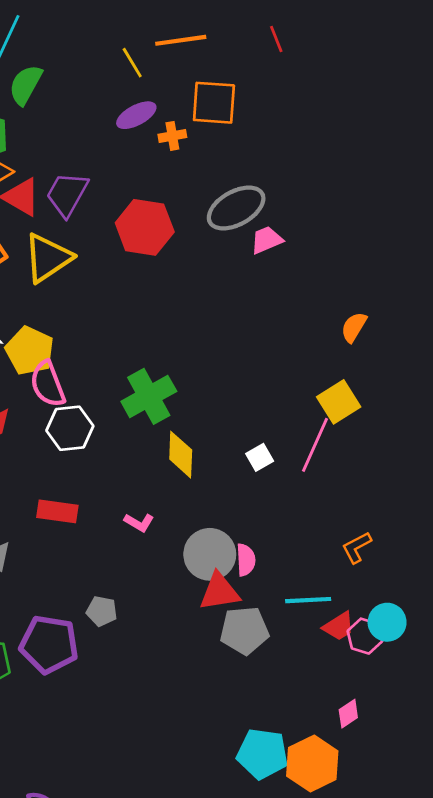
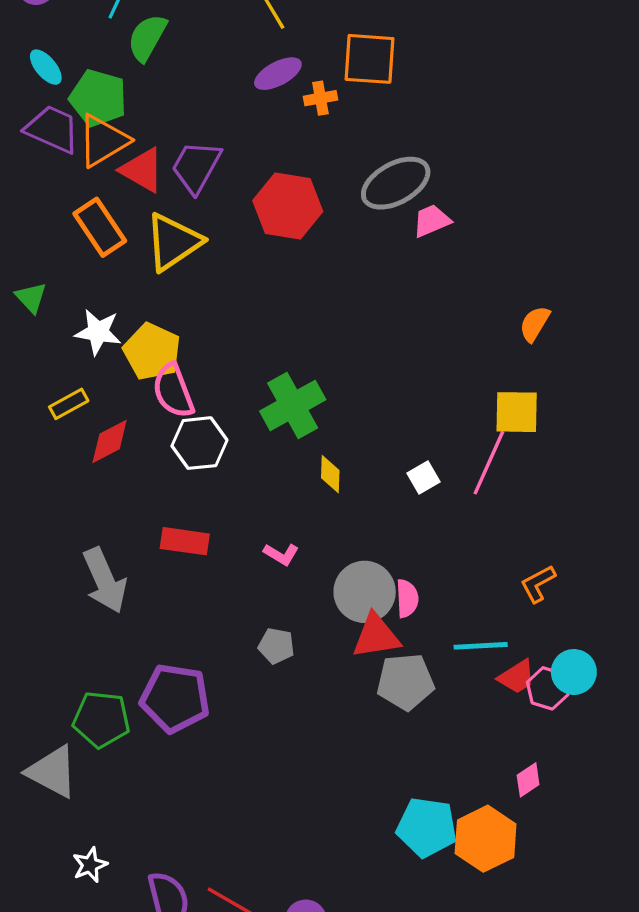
yellow square: (339, 402) -> (517, 412), turned 33
yellow diamond: (181, 455) -> (330, 474), size x0.7
gray pentagon: (102, 611) -> (276, 646), moved

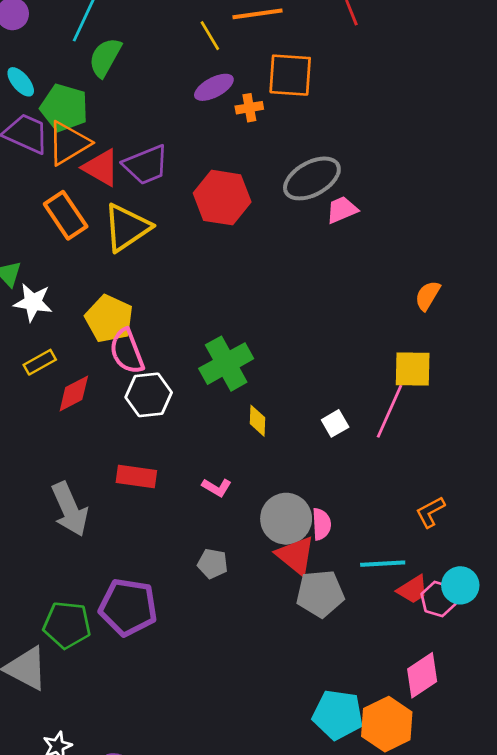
purple trapezoid: (196, 167) -> (146, 165), turned -141
white star: (98, 332) -> (33, 302), moved
red triangle: (376, 636) -> (296, 555), turned 48
pink diamond: (528, 780) -> (422, 675), size x1.6

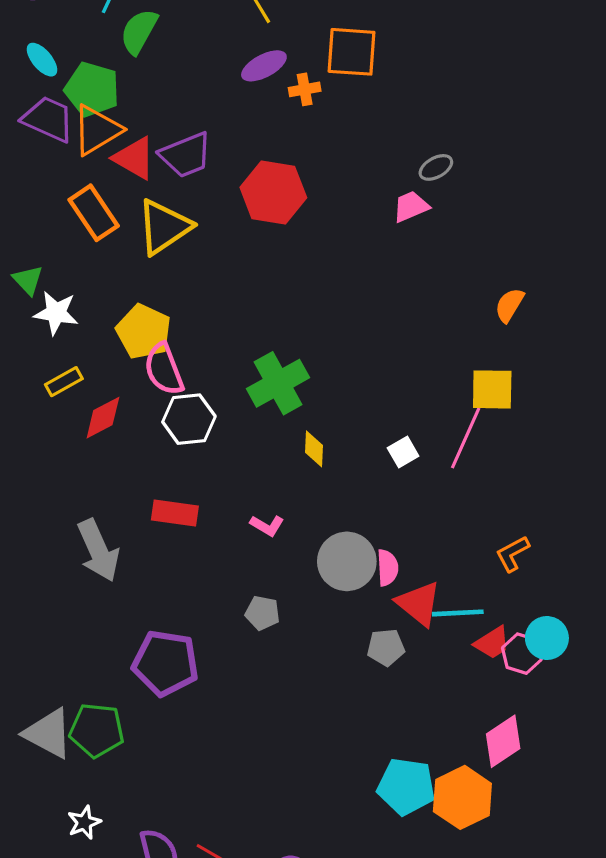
gray ellipse: (312, 178) -> (436, 167), moved, size x0.5
red triangle: (296, 555) -> (419, 604), moved
gray pentagon: (320, 594) -> (386, 647), size x0.7
green pentagon: (67, 625) -> (97, 730), moved

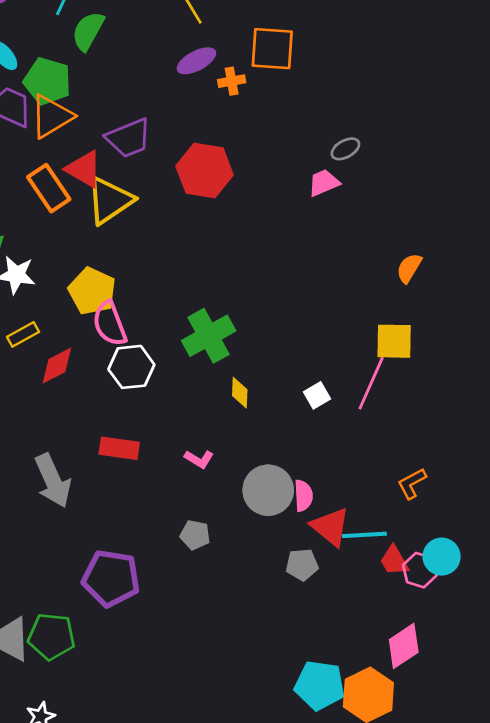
red triangle: (134, 158) -> (84, 169), moved
red trapezoid: (492, 643) -> (394, 561), turned 92

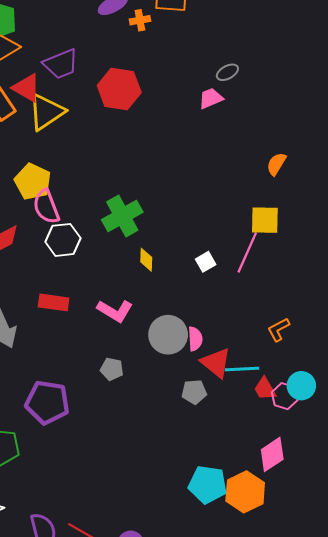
pink L-shape: (199, 459) -> (115, 311), size x1.6

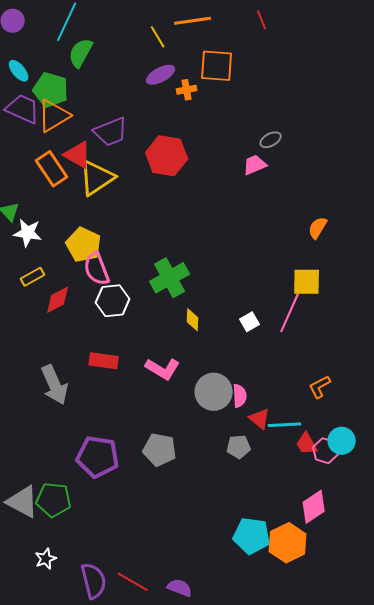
red triangle: (216, 363) -> (260, 419), size x0.7
gray pentagon: (112, 369) -> (160, 450), moved, size x1.5

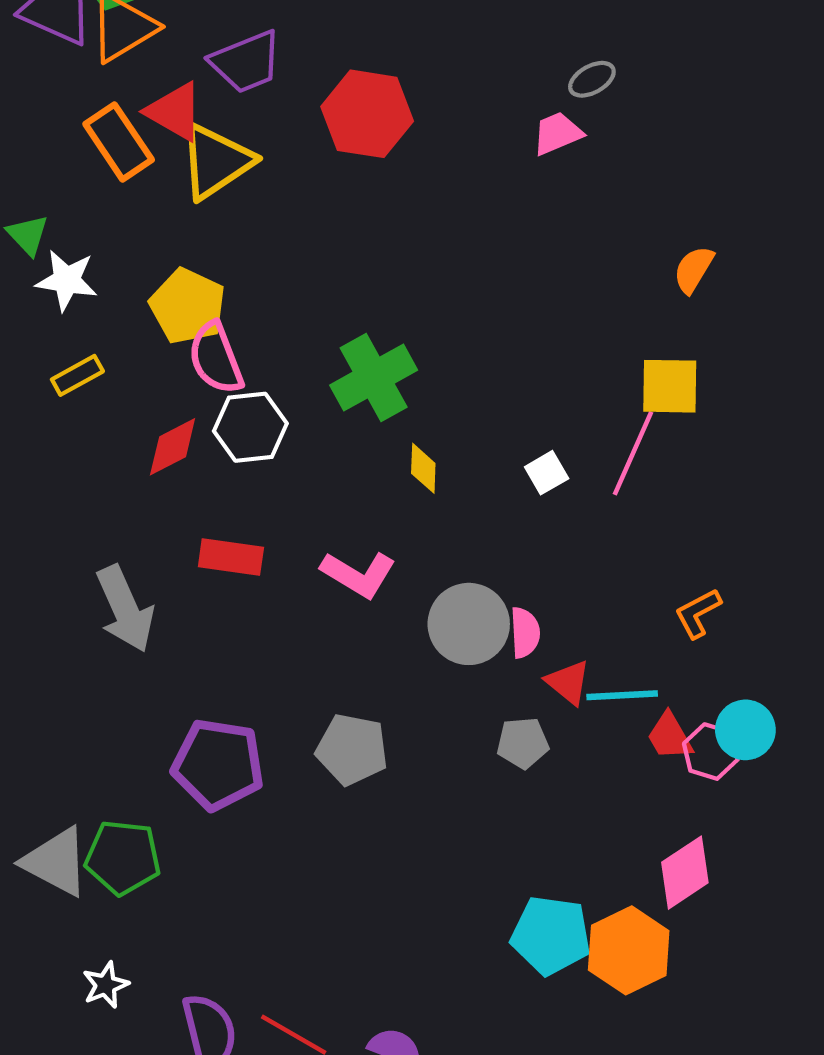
red diamond: (58, 300) -> (173, 447), moved

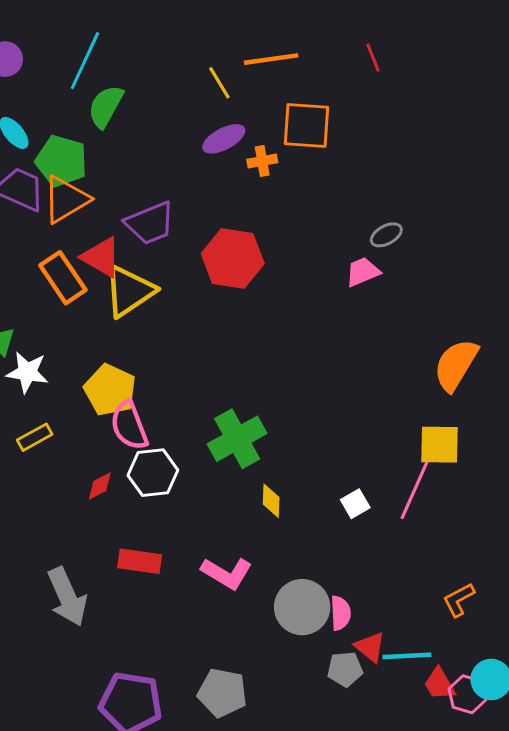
orange semicircle: (694, 269) -> (456, 365), size x1.6
red diamond: (173, 447) -> (100, 486), size x0.7
gray pentagon: (523, 743) -> (345, 669), moved

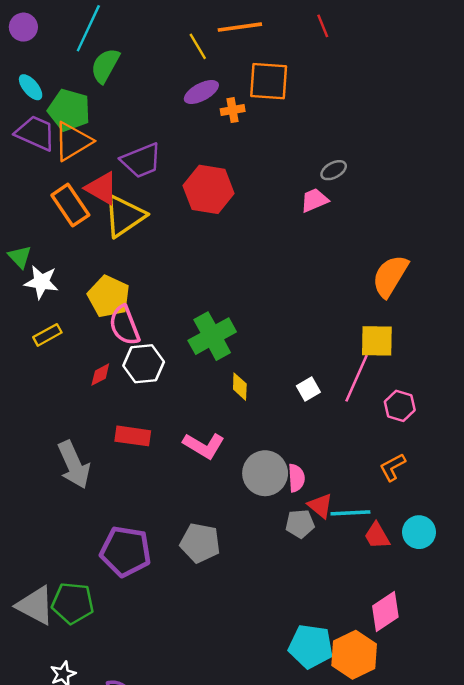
pink hexagon: (468, 694) -> (400, 406), moved

